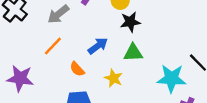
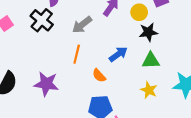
orange line: (53, 46) -> (77, 54), turned -30
yellow star: (114, 78) -> (149, 90), moved

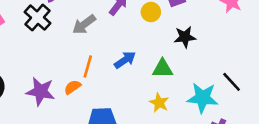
black star: (148, 32) -> (185, 37), moved
orange line: (77, 54) -> (88, 66), moved
orange semicircle: (99, 75) -> (72, 87), moved, turned 96

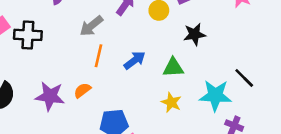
black cross: (37, 18) -> (28, 35), moved, turned -36
orange line: (88, 66) -> (99, 56), moved

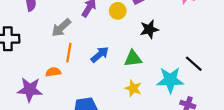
orange semicircle: (82, 90) -> (53, 72), moved, turned 32

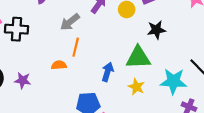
blue arrow: (100, 55) -> (108, 72), moved, turned -36
green triangle: (133, 59) -> (138, 58), size x1.4
purple star: (30, 90) -> (23, 80), moved, size x0.7

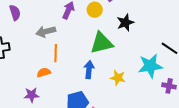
gray arrow: (70, 22) -> (46, 32), turned 36
green triangle: (138, 58) -> (102, 43), moved
purple star: (23, 80) -> (32, 95), moved

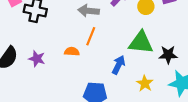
black star: (125, 23) -> (168, 55), moved
purple star: (32, 95) -> (37, 59), moved

